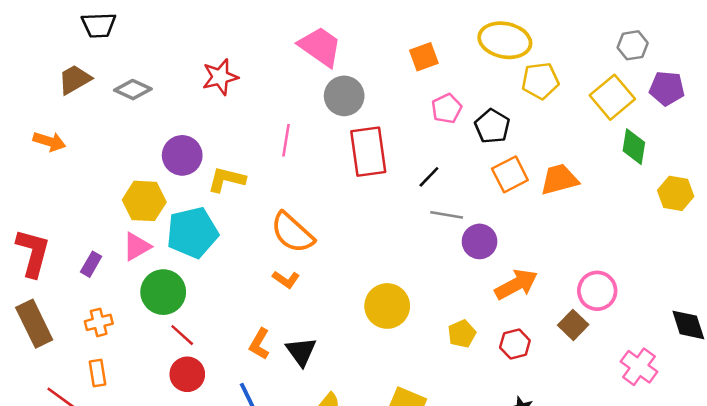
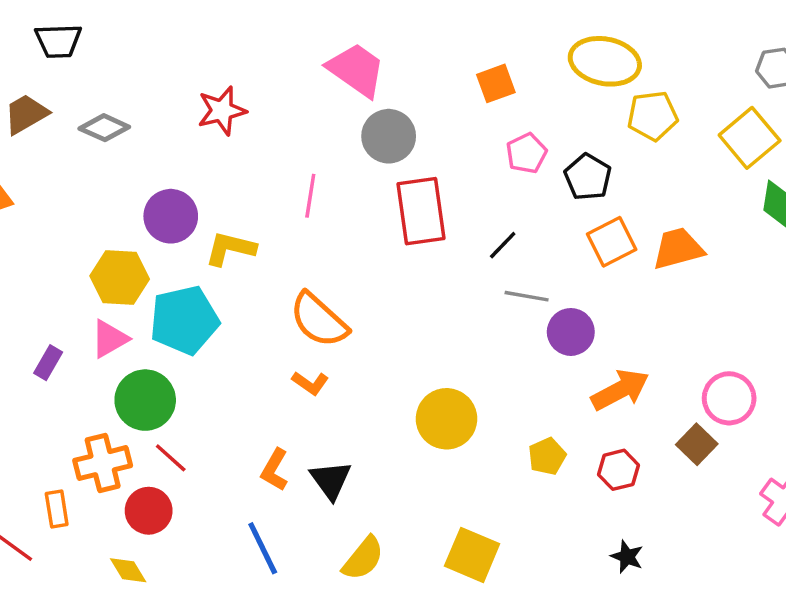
orange cross: (99, 322) -> (103, 463), moved, size x1.5
red circle: (187, 374) -> (149, 511), moved

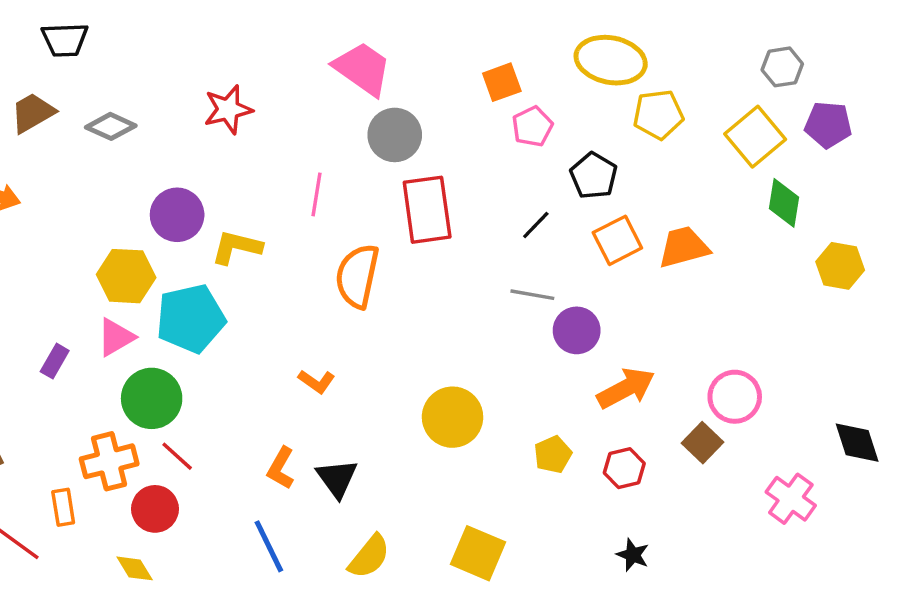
pink pentagon: (527, 153) -> (532, 126), moved
black line: (503, 245) -> (536, 225), moved
orange semicircle: (319, 320) -> (357, 276), moved, turned 60

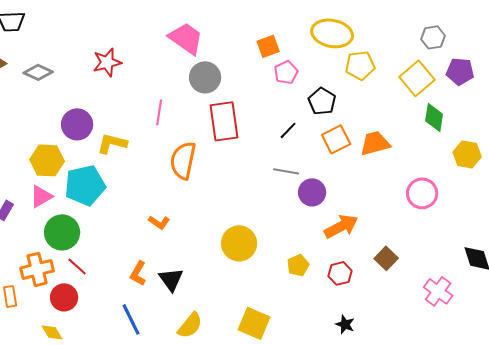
pink circle: (735, 397) -> (422, 193), moved

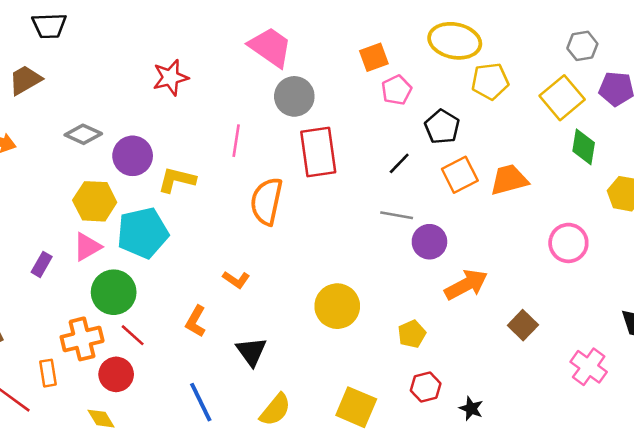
gray diamond: (38, 72) -> (83, 134), moved
orange L-shape: (138, 273) -> (196, 321), moved
red hexagon: (340, 273) -> (426, 387), moved

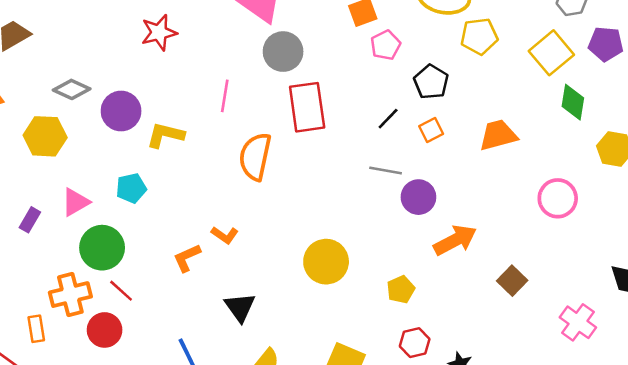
orange square: (460, 175) -> (431, 130), moved, size x0.7
yellow hexagon: (95, 201) -> (45, 136), moved
cyan pentagon: (143, 233) -> (131, 188), size x0.6
orange L-shape: (196, 321) -> (187, 258), moved, turned 36

